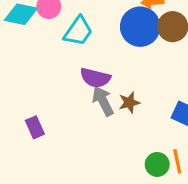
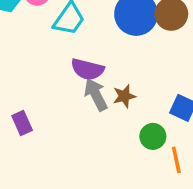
green circle: (157, 164) -> (153, 136), moved

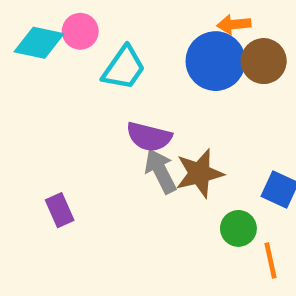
brown star: (124, 96) -> (199, 173), size x1.5

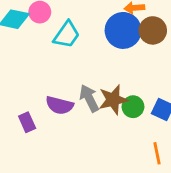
purple semicircle: (149, 137) -> (60, 105), moved
green circle: (238, 228) -> (133, 107), moved

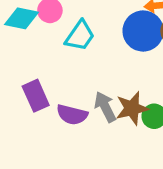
purple rectangle: (27, 122) -> (36, 96), moved, size x1.4

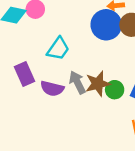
cyan trapezoid: (80, 36) -> (58, 49), moved

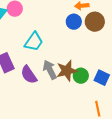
blue circle: (106, 25) -> (74, 22), size x0.6
purple semicircle: (52, 88) -> (29, 75), turned 42

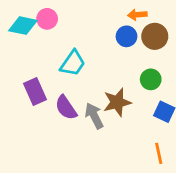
gray arrow: (50, 70) -> (94, 116), moved
green circle: (81, 76) -> (151, 79), moved

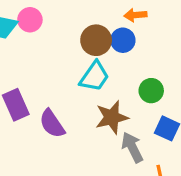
brown circle: (155, 36) -> (96, 40), moved
cyan trapezoid: (73, 63) -> (94, 76), moved
gray arrow: (94, 116) -> (132, 147), moved

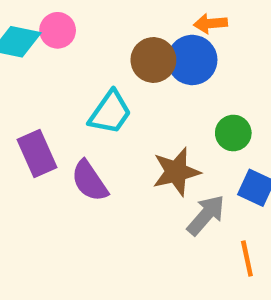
blue circle: (123, 40) -> (192, 60), size x1.4
cyan trapezoid: (94, 76) -> (110, 112), moved
gray arrow: (132, 147) -> (206, 215), turned 68

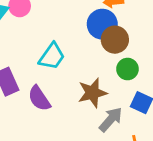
brown circle: (153, 60) -> (115, 40), moved

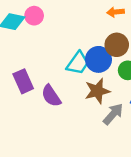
blue circle: (102, 24) -> (99, 59), moved
cyan trapezoid: (52, 56) -> (78, 63), moved

